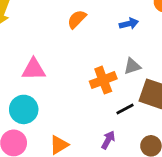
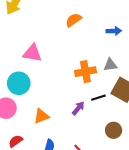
purple arrow: (108, 140) -> (78, 108), moved

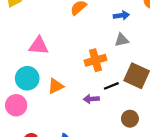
gray triangle: (110, 65) -> (122, 40), moved
purple arrow: (78, 108) -> (91, 99), turned -128
orange triangle: (41, 116) -> (56, 86), moved

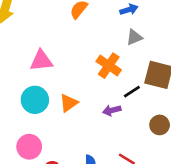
orange cross: (95, 60) -> (109, 66), turned -30
pink circle: (16, 105) -> (29, 147), moved

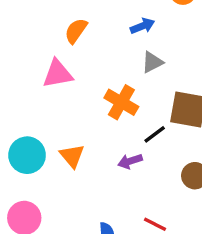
pink triangle: (41, 61) -> (58, 74), moved
orange triangle: (69, 103) -> (72, 156), turned -30

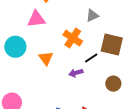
cyan circle: (27, 155) -> (15, 47), moved
orange triangle: (72, 156) -> (46, 58), moved

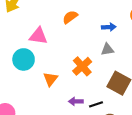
pink triangle: (36, 19) -> (38, 36), moved
black line: (91, 58) -> (96, 104), moved

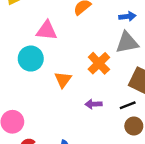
gray triangle: (107, 49) -> (127, 42), size x1.5
black line: (96, 104) -> (128, 105), moved

